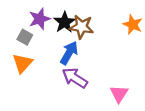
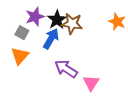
blue arrow: (69, 53) -> (51, 39), moved
pink triangle: (119, 94) -> (91, 83), moved

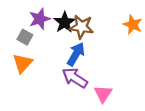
blue arrow: (51, 39) -> (76, 54), moved

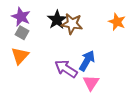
purple star: (40, 19) -> (21, 17), moved, turned -30
blue arrow: (76, 54) -> (87, 61), moved

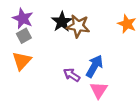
gray square: (22, 33) -> (24, 36), turned 32
purple arrow: (66, 69) -> (72, 75), size x0.7

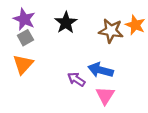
brown star: (78, 26) -> (111, 31), moved
blue arrow: (94, 66) -> (101, 70), turned -105

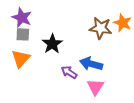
black star: (66, 23) -> (52, 44), moved
gray square: (25, 38) -> (23, 34), turned 32

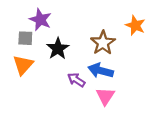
purple star: (22, 18) -> (40, 20), moved
brown star: (101, 28) -> (103, 43), moved, turned 30

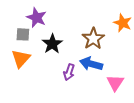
purple arrow: (76, 80) -> (69, 72), turned -105
pink triangle: (105, 96) -> (115, 83), moved

